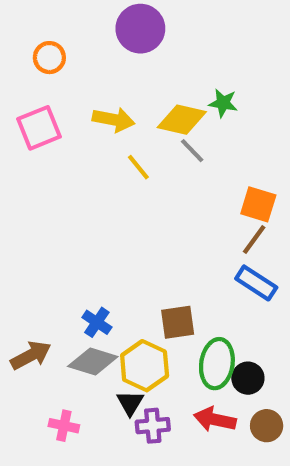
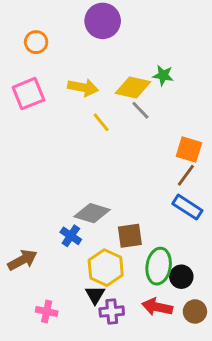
gray diamond: (93, 362) -> (92, 213), moved

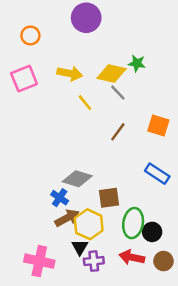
brown line: (186, 175) -> (118, 132), moved
brown arrow: (22, 260) -> (67, 218), moved
pink cross: (47, 311) -> (39, 261), size x1.6

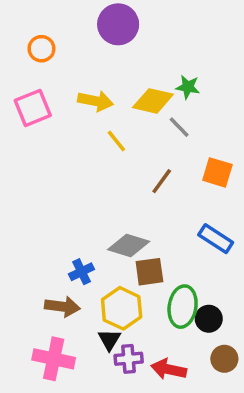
gray line: (118, 93) -> (179, 127), moved
gray diamond: (77, 179) -> (129, 246), moved
blue cross: (60, 198) -> (82, 272), turned 30
brown arrow: (67, 218) -> (62, 307), moved, turned 35
red arrow: (132, 257) -> (169, 369), moved

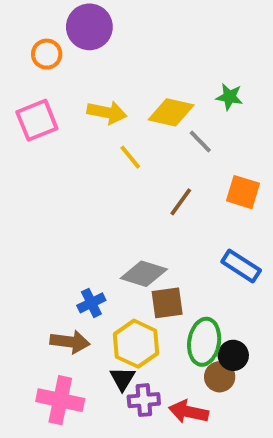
purple circle: (118, 24) -> (89, 27), moved
green star: (188, 87) -> (229, 97), moved
brown circle: (224, 359) -> (220, 377), moved

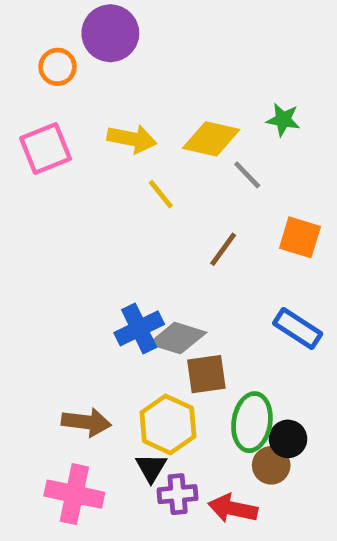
blue cross: (91, 303) -> (139, 328), moved, size x1.4

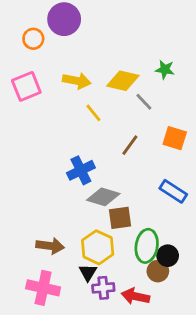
blue cross: (139, 328) -> (81, 170), moved

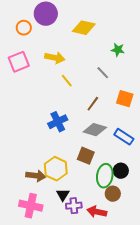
yellow diamond: (123, 81) -> (84, 28), moved
gray diamond: (103, 197) -> (95, 130), moved
brown square: (120, 218) -> (86, 156), turned 30
yellow hexagon: (98, 247) -> (56, 169), moved
black circle: (168, 256) -> (121, 171), moved

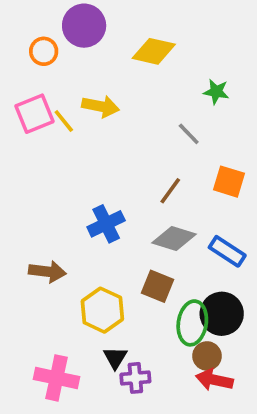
yellow line: (67, 81) -> (64, 121), moved
black circle: (121, 171) -> (222, 314), size x1.5
brown arrow: (36, 176) -> (47, 272), moved
red arrow: (97, 212) -> (214, 380), moved

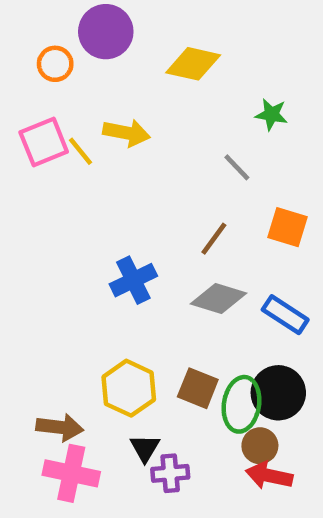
brown arrow: (47, 272) -> (60, 427), moved
brown square: (157, 286) -> (198, 388), moved

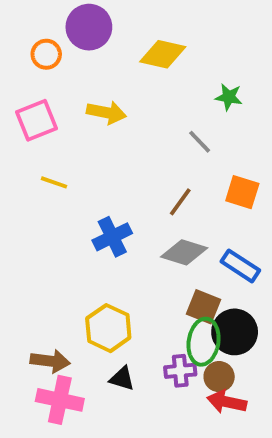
yellow line: (80, 151) -> (54, 182), moved, turned -32
brown square: (198, 388) -> (204, 307), moved
black triangle: (145, 448) -> (122, 379), turned -44
purple cross: (170, 473) -> (180, 371), moved

